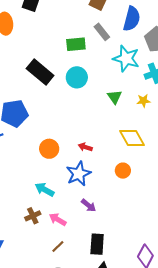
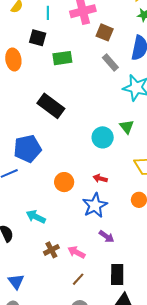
green rectangle: (76, 44) -> (62, 58), moved
cyan circle: (77, 77) -> (103, 137), moved
cyan arrow: (45, 190) -> (36, 217), moved

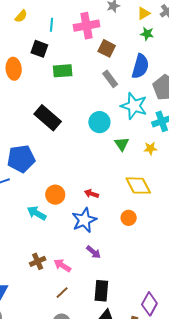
cyan circle: (103, 137) -> (99, 122), moved
cyan arrow: (36, 217) -> (37, 213), moved

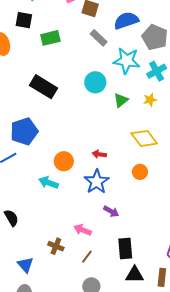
blue semicircle: (140, 66) -> (126, 21), turned -115
green triangle: (122, 144) -> (121, 100), turned 35
brown cross: (38, 261) -> (56, 246), moved, turned -35

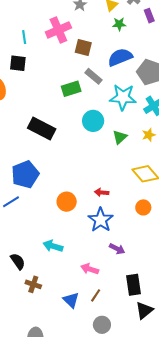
green rectangle: (50, 38) -> (71, 89), moved
cyan arrow: (49, 183) -> (53, 246), moved
brown cross: (56, 246) -> (33, 284), moved
blue triangle: (25, 265) -> (71, 300), moved
black triangle: (135, 275) -> (144, 310), turned -36

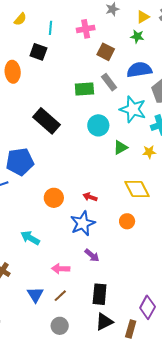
green star: (119, 24) -> (137, 36), moved
pink cross: (58, 30) -> (86, 29), size x0.7
pink arrow: (90, 269) -> (61, 269), turned -30

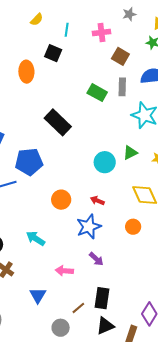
gray rectangle: (109, 82) -> (122, 87), turned 36
green rectangle: (84, 89) -> (97, 93), turned 30
cyan circle: (98, 125) -> (105, 162), moved
brown line: (60, 296) -> (78, 308), moved

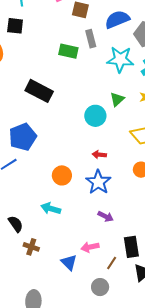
orange circle: (61, 200) -> (62, 175), moved
purple arrow: (96, 259) -> (106, 216), moved
pink arrow: (64, 271) -> (90, 247), moved

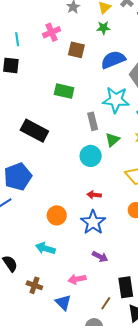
gray rectangle: (91, 39) -> (93, 121), moved
brown cross: (31, 247) -> (34, 285), moved
pink arrow: (90, 247) -> (77, 279), moved

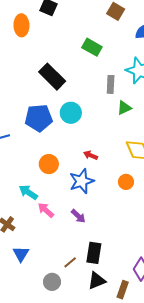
cyan circle: (91, 156) -> (71, 113), moved
blue pentagon: (18, 177) -> (39, 118), moved
pink arrow: (77, 279) -> (46, 210), moved, turned 36
blue triangle: (63, 302) -> (21, 254), moved

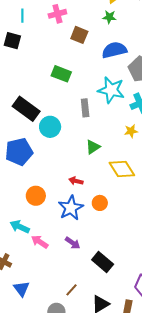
green triangle: (124, 108) -> (93, 147), moved
cyan circle: (71, 113) -> (50, 127), moved
orange circle: (126, 182) -> (100, 203), moved
black rectangle: (94, 253) -> (103, 262), moved, turned -50

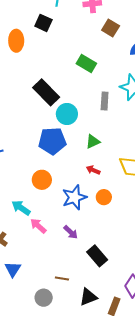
green triangle: (93, 147) -> (93, 142), moved
blue pentagon: (19, 152) -> (52, 141), moved
red arrow: (76, 181) -> (93, 170), moved
brown line: (71, 290) -> (62, 278), turned 48

